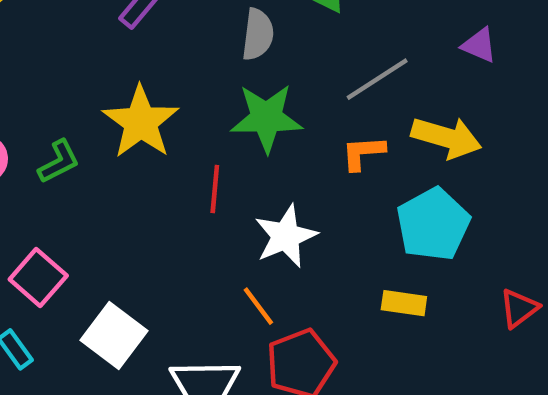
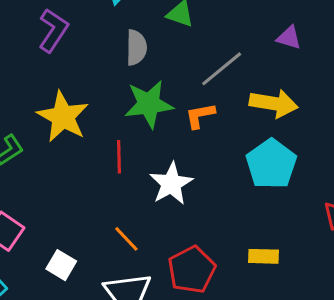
orange L-shape: (363, 153) -> (200, 116), moved
yellow rectangle: (404, 303) -> (263, 256), moved
orange line: (258, 306) -> (126, 239), moved
white square: (114, 335) -> (61, 265), size x0.7

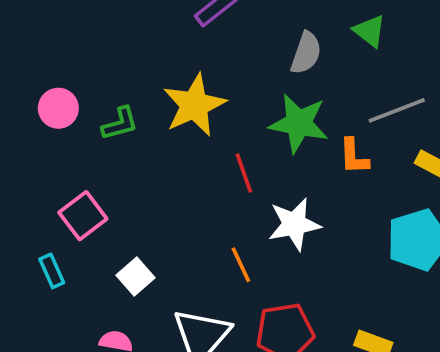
orange L-shape: (200, 116) -> (354, 156), turned -100
red line: (119, 157) -> (244, 173), turned -36
orange line: (126, 239) -> (241, 265), moved

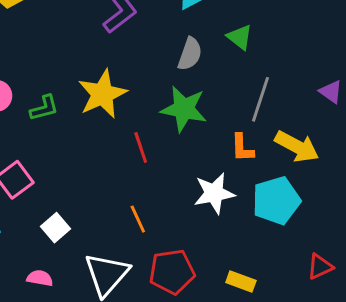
gray line: (397, 110) -> (260, 99), turned -51
orange L-shape: (354, 156) -> (242, 148), moved
white star: (294, 224) -> (214, 193), moved

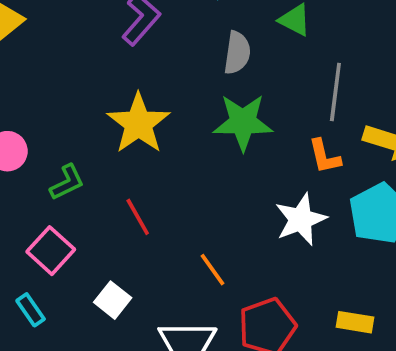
green L-shape: (44, 108) -> (67, 182), moved
red line: (141, 147) -> (138, 217), moved

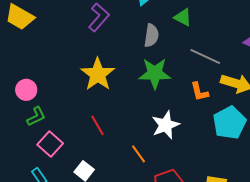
gray line: (335, 92) -> (205, 57), turned -72
green L-shape: (67, 182) -> (36, 116), moved
white star: (301, 219) -> (166, 125), moved

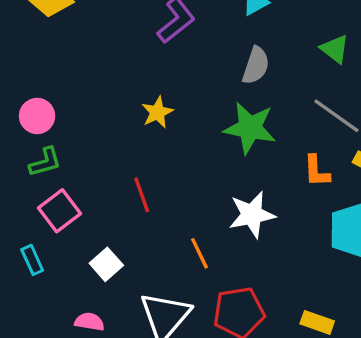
green triangle: (183, 17) -> (335, 49), moved
yellow star: (98, 74) -> (157, 112), size x0.6

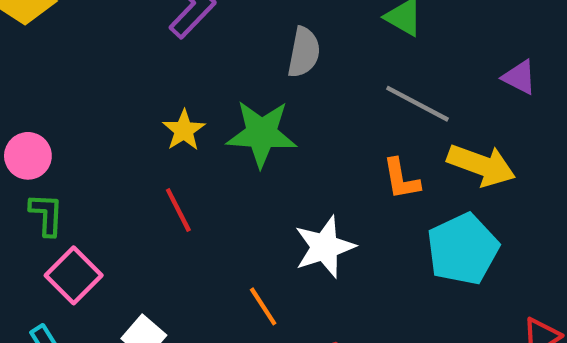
green star: (250, 128) -> (262, 134), moved
green L-shape: (45, 162) -> (46, 214), turned -64
red line: (142, 195) -> (178, 210), moved

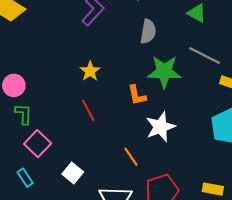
green star: (262, 134) -> (164, 72), moved
orange L-shape: (401, 179) -> (137, 95), moved

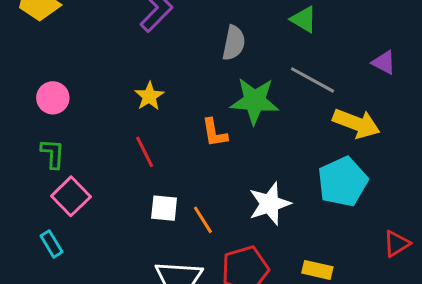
pink circle: (14, 85) -> (53, 98), moved
white star: (160, 127) -> (270, 204), moved
white square: (73, 173) -> (164, 208), moved, turned -36

